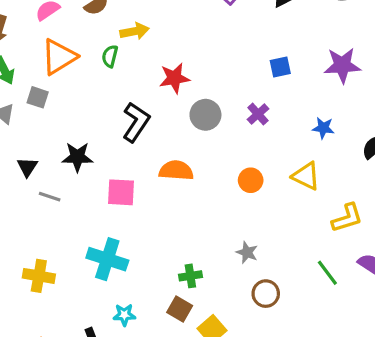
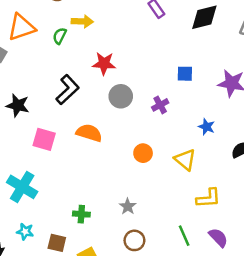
brown square: (180, 309) -> (57, 243), moved, turned -30

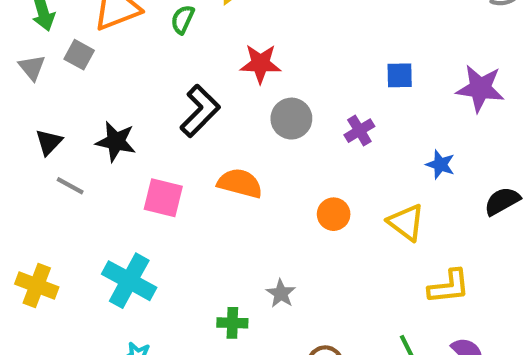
gray star: (128, 206) -> (281, 293), moved

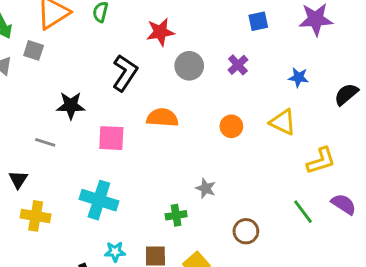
black triangle: (49, 142) -> (18, 179), moved

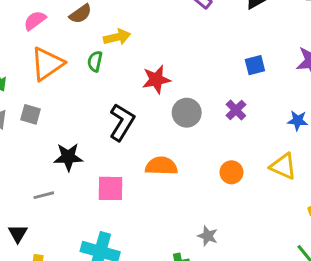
gray square: (34, 50) -> (30, 114), moved
gray line: (45, 142) -> (44, 195), turned -30

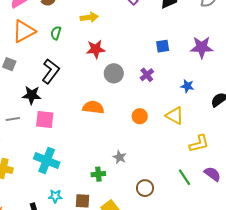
yellow arrow: (117, 37) -> (89, 17), moved
black L-shape: (122, 122) -> (51, 71), moved
pink square: (110, 188) -> (45, 120), moved

